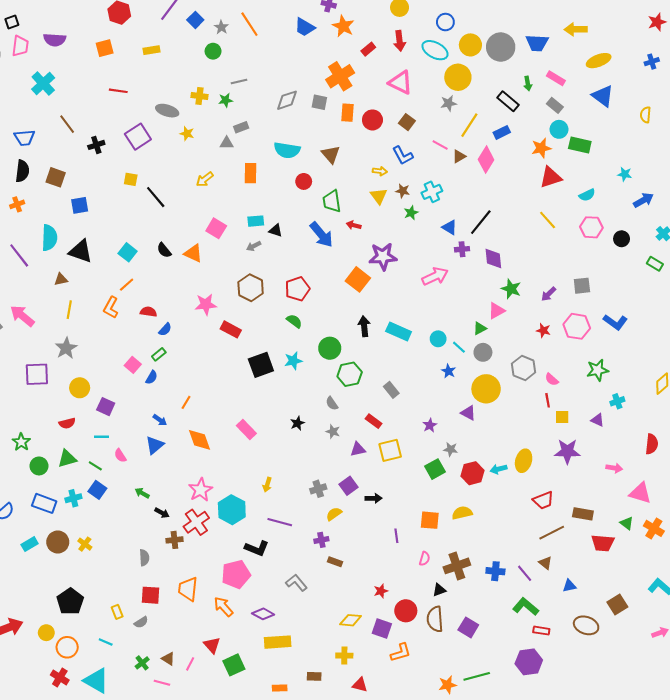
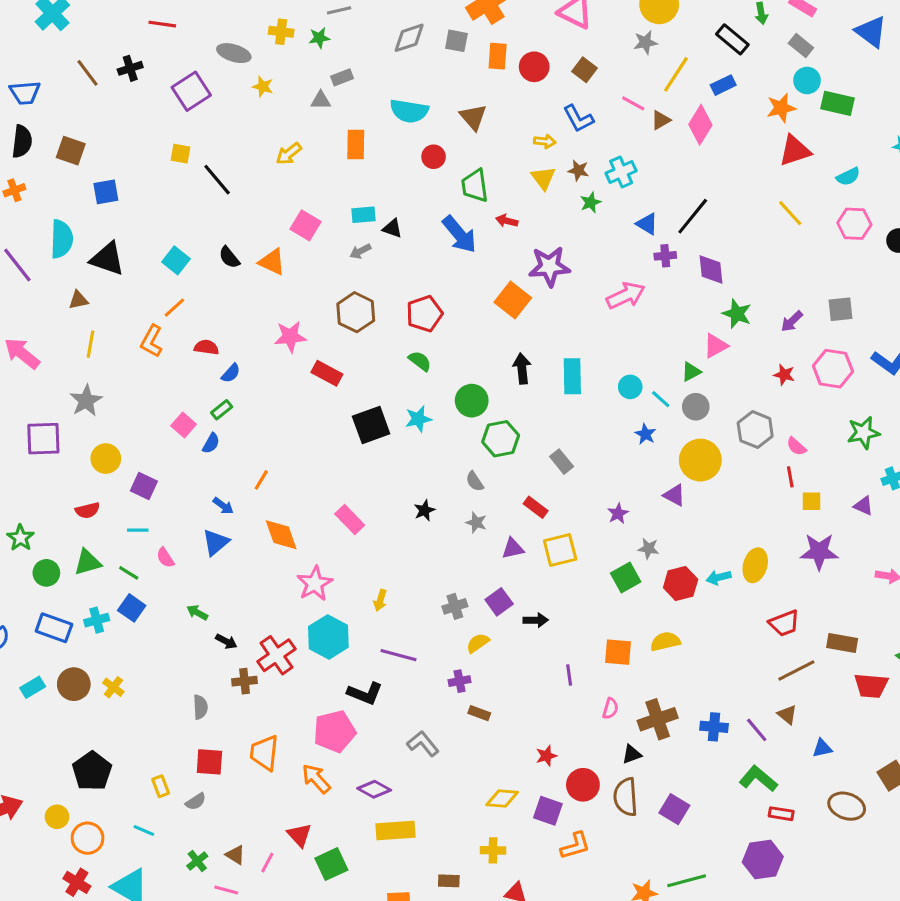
black cross: (96, 145) -> (130, 68), moved
cyan rectangle: (399, 332) -> (572, 376), turned 65
pink star: (201, 490) -> (315, 584), moved

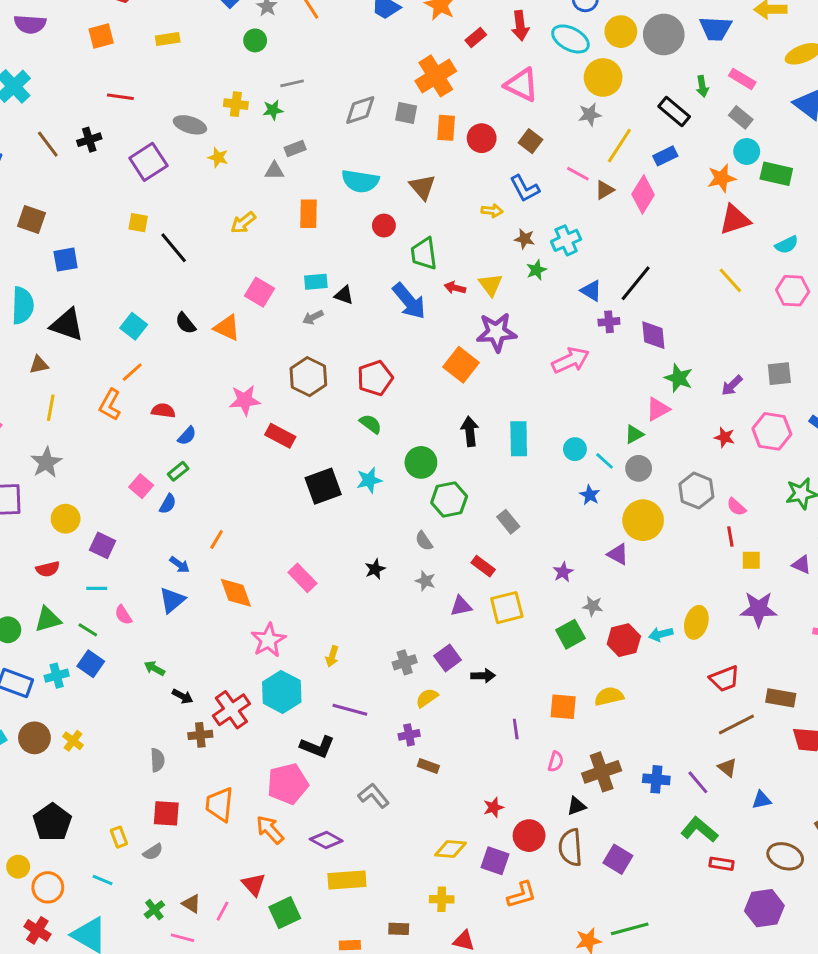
yellow triangle: (543, 178) -> (491, 285), moved
purple hexagon: (763, 859) -> (764, 908), moved

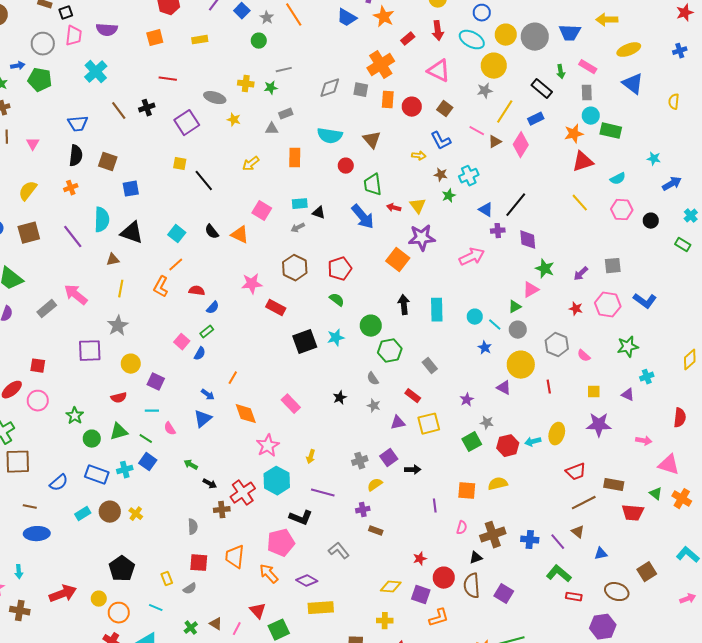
gray rectangle: (741, 117) -> (587, 93), turned 49
red line: (730, 536) -> (549, 387), moved

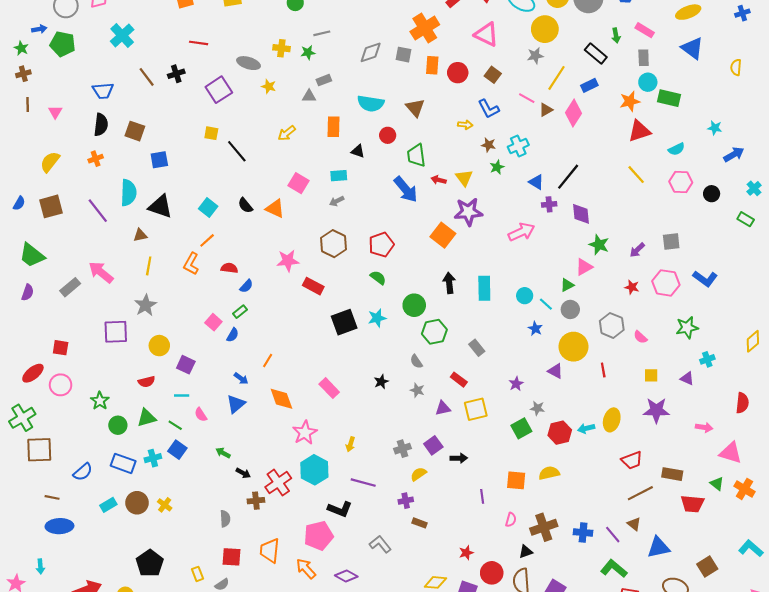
black triangle: (319, 213) -> (358, 151), moved
blue triangle: (601, 554) -> (658, 547), size x1.6

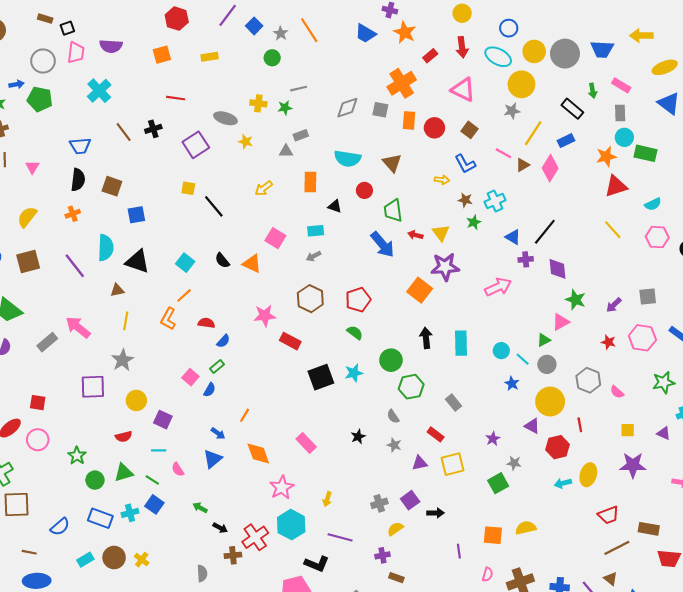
red hexagon: (560, 433) -> (558, 447), moved

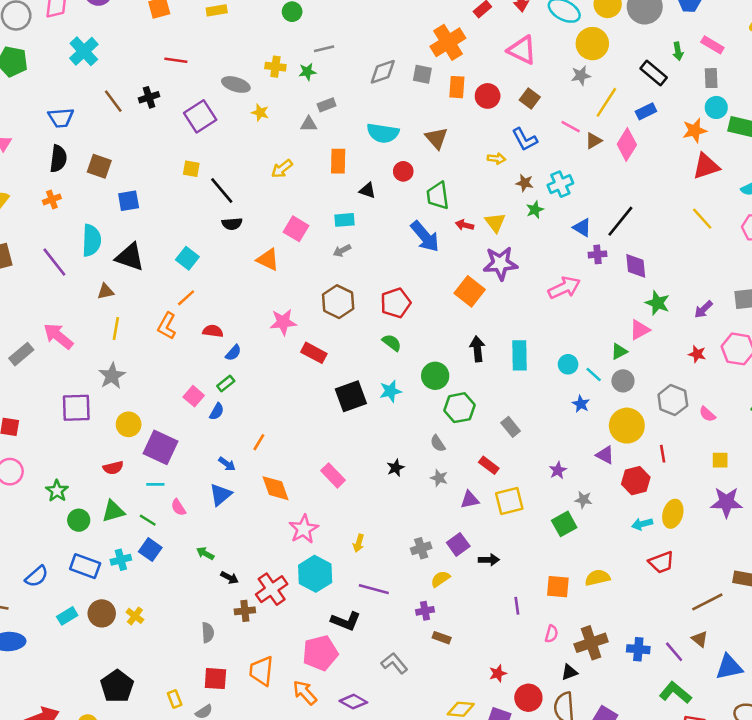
black semicircle: (222, 260) -> (232, 224), moved, turned -56
purple square: (163, 420) -> (160, 447), size x1.5
red trapezoid: (608, 515) -> (661, 562), moved

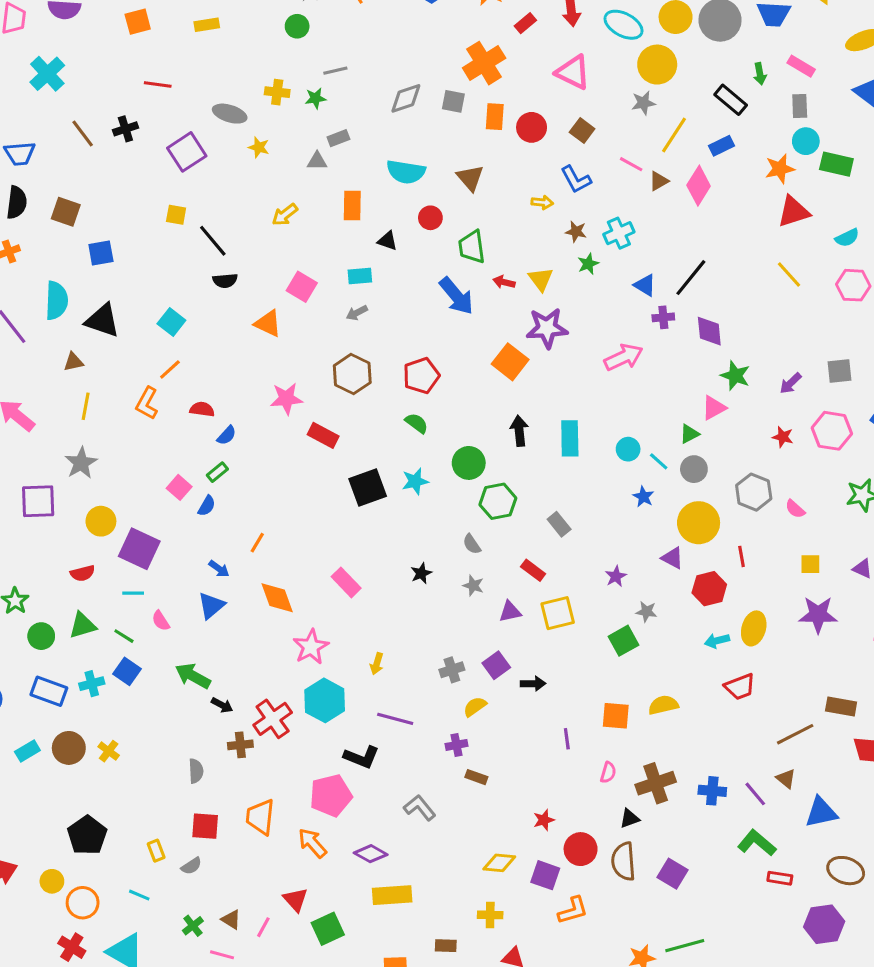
green arrow: (205, 553) -> (193, 676), size x1.6

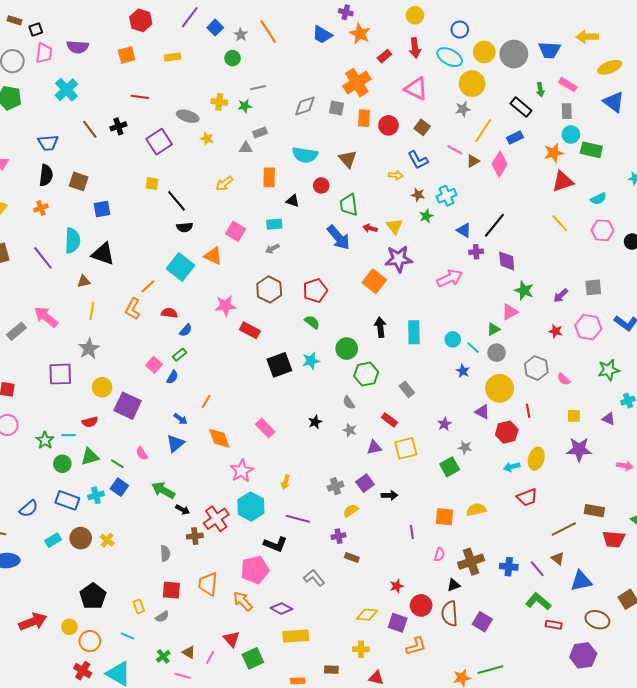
cyan square: (171, 322) -> (181, 267), moved, size x1.5
cyan line: (133, 593) -> (68, 435), moved

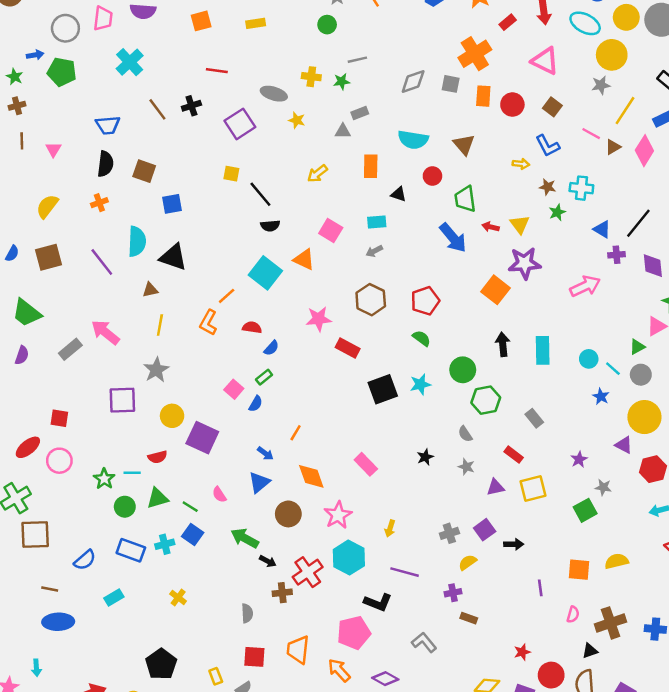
cyan cross: (447, 196) -> (581, 188), turned 30
brown circle: (81, 538) -> (288, 514), moved

